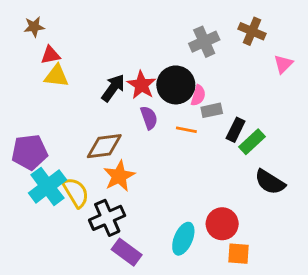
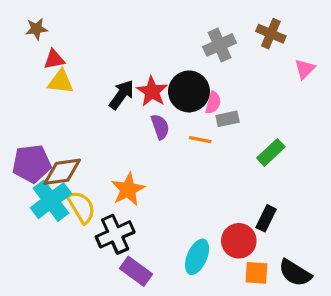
black rectangle: (236, 130) -> (266, 218), moved
brown diamond: (104, 146) -> (62, 172), moved
black semicircle: (270, 182) -> (295, 273), moved

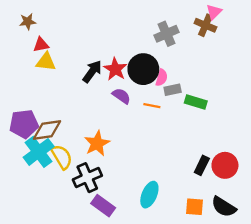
pink triangle: (305, 69) -> (214, 12), moved
purple semicircle: (160, 127) -> (121, 96), turned -36
green rectangle: (271, 152) -> (196, 102), moved, turned 60
red circle: (239, 241) -> (225, 165), moved

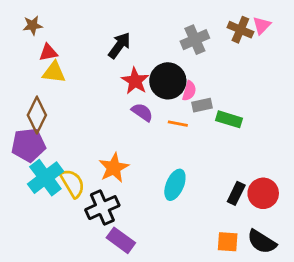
pink triangle: (214, 12) -> (262, 25), moved
black arrow: (92, 72) -> (119, 45), moved
brown diamond: (47, 130) -> (37, 115), moved, turned -56
cyan ellipse: (149, 195) -> (175, 185), moved

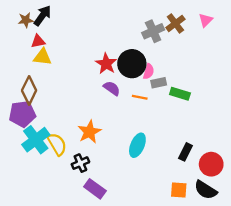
brown cross: (240, 30) -> (175, 23), moved, turned 30
black arrow: (119, 45) -> (42, 16), moved
red circle: (263, 193) -> (211, 164), moved
black cross: (102, 208) -> (80, 163), size x0.7

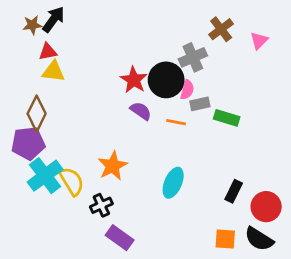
pink triangle: (206, 20) -> (259, 41), moved
gray cross: (153, 31) -> (193, 57), moved

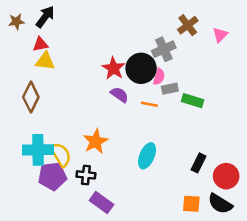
brown star: (32, 25) -> (16, 22), moved
purple pentagon: (28, 143) -> (52, 176), moved
cyan cross: (45, 176) -> (38, 150), turned 36
black cross: (101, 205) -> (86, 175), turned 30

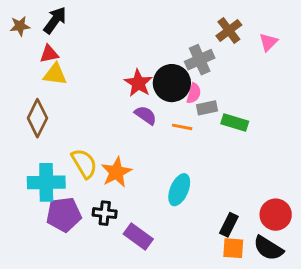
yellow semicircle: (61, 155) -> (84, 163), moved
black rectangle: (199, 163) -> (229, 225), moved
purple rectangle: (101, 203) -> (138, 236), moved

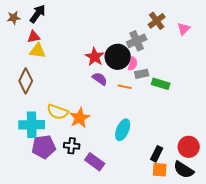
yellow semicircle: (84, 163) -> (58, 112), turned 140

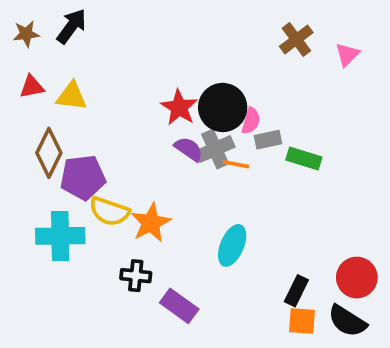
red triangle: (34, 37) -> (32, 87), moved
gray cross: (137, 41) -> (215, 149), moved
purple pentagon: (44, 147) -> (83, 177), moved

